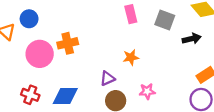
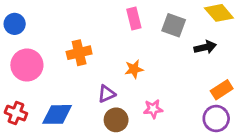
orange cross: (68, 43) -> (79, 53), moved

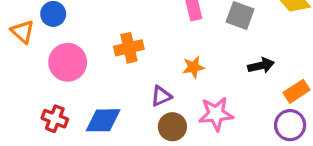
black arrow: (205, 47) -> (261, 65), moved
pink star: (153, 109) -> (216, 114), size x1.5

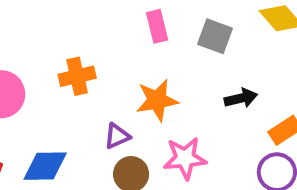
orange star: (193, 67) -> (157, 100), size x1.5

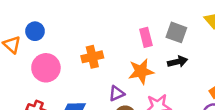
pink rectangle: (157, 26) -> (146, 37), moved
black arrow: (241, 98) -> (178, 62), moved

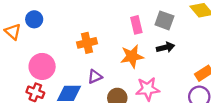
pink circle: (46, 68) -> (42, 66), moved
purple triangle: (117, 93) -> (95, 77), moved

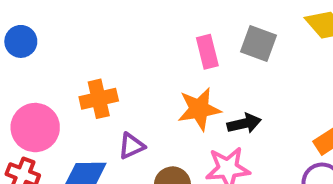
orange cross: (87, 43) -> (99, 99), moved
black arrow: (166, 47) -> (244, 123), moved

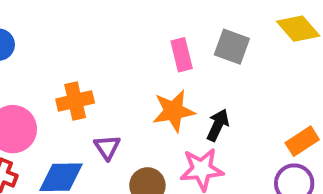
black arrow: (244, 123) -> (218, 125), turned -52
purple triangle: (131, 146) -> (107, 147), turned -40

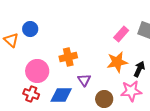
pink rectangle: (182, 55) -> (121, 34), turned 56

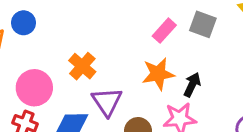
orange cross: (68, 57) -> (82, 66), turned -36
purple triangle: (84, 80) -> (107, 102), size x1.5

